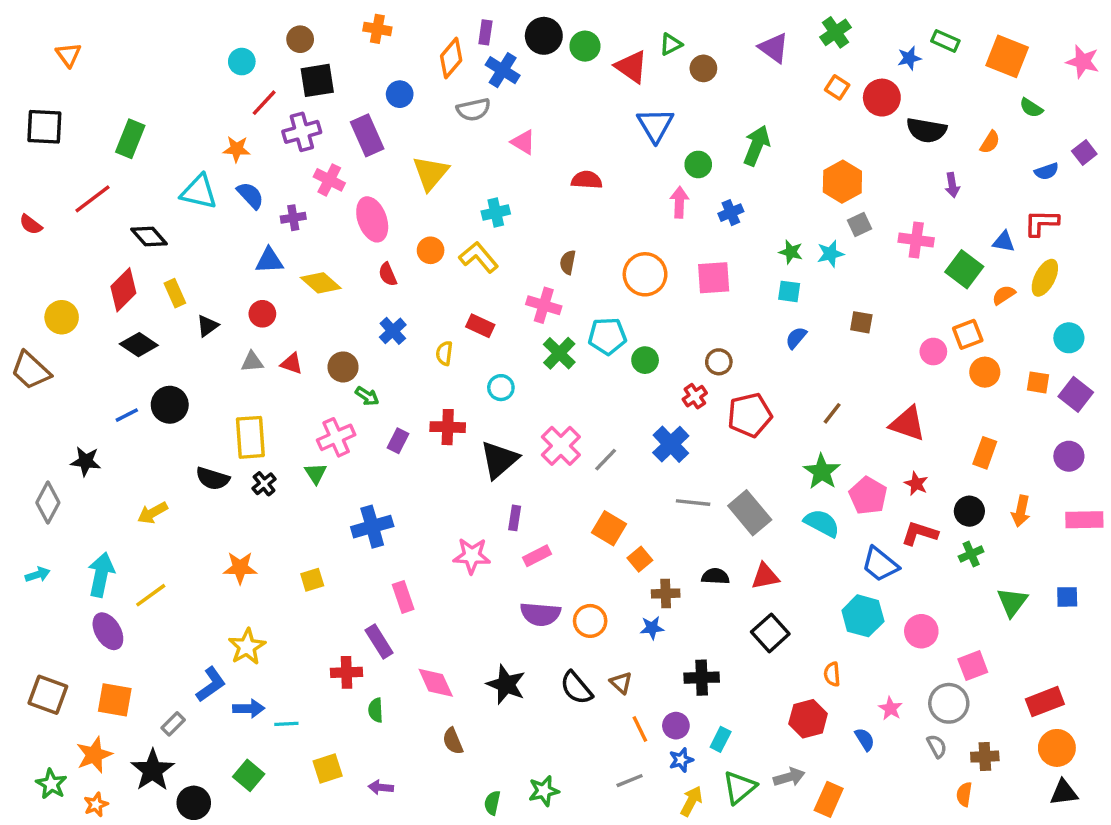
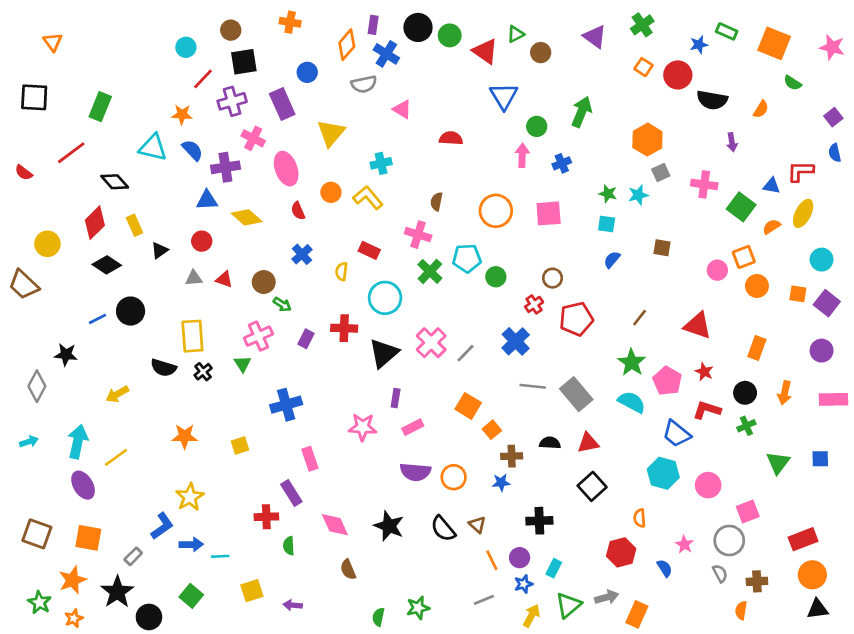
blue semicircle: (1047, 171) -> (835, 153), moved, turned 96
purple cross: (293, 218) -> (225, 167), size x1.5
cyan circle: (501, 388) -> (385, 298), size x1.6

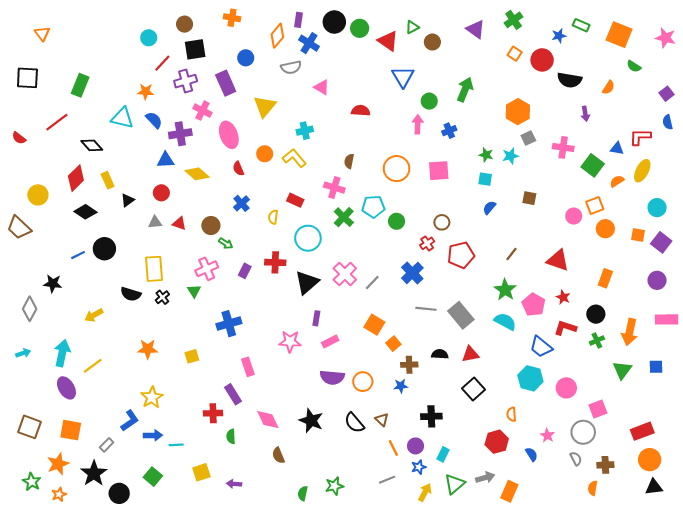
orange arrow: (785, 393) -> (630, 332), moved, size x1.4

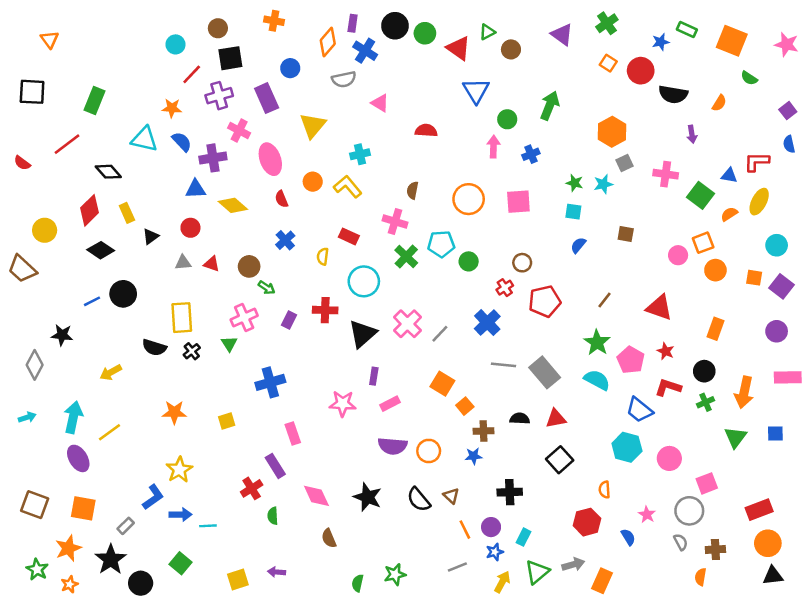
red cross: (213, 413) -> (252, 488), turned -30
yellow square: (201, 472) -> (238, 579), moved

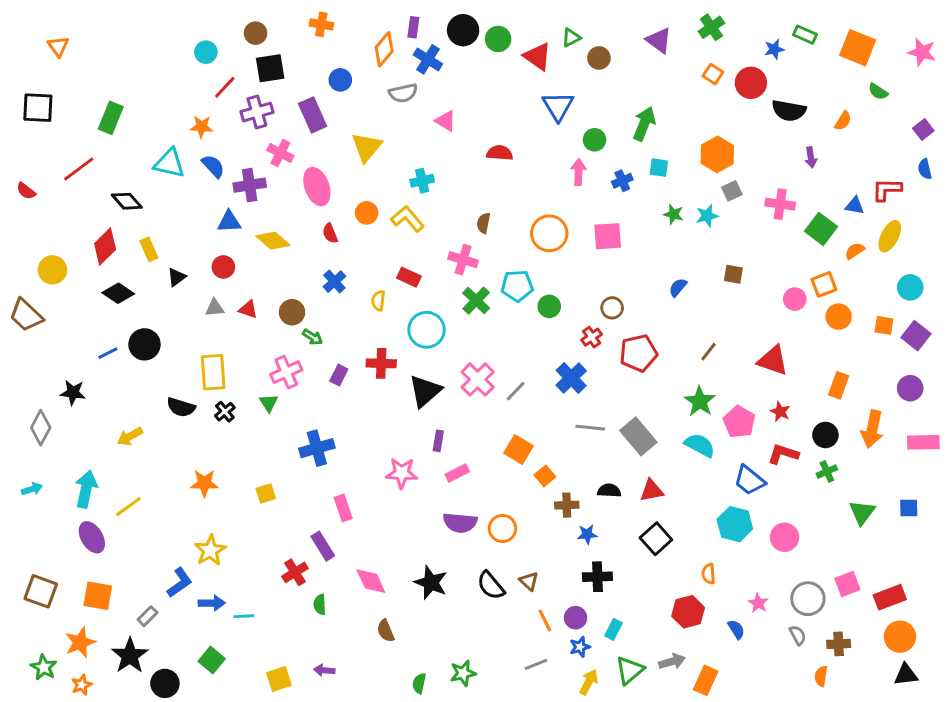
cyan square: (573, 212) -> (659, 168), moved
orange arrow: (744, 392) -> (872, 429), moved
blue star: (474, 456) -> (587, 534), moved
pink square: (707, 483) -> (847, 584), moved

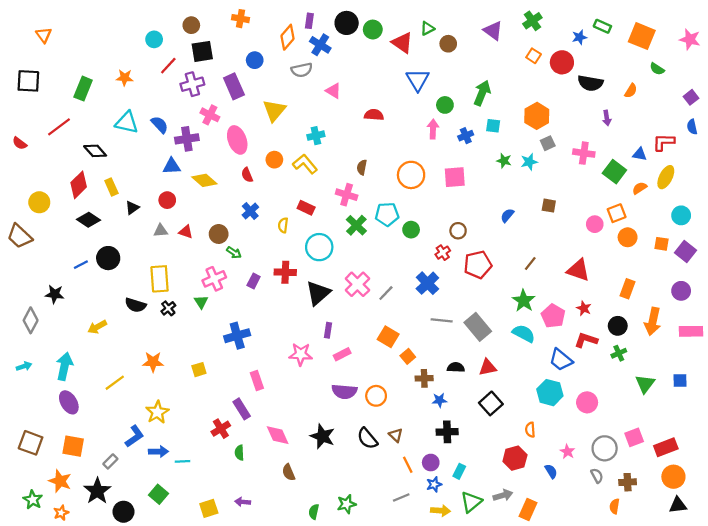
orange star: (201, 127) -> (125, 78), moved
yellow line: (128, 507) -> (115, 383), moved
orange star: (80, 642) -> (60, 481), turned -30
yellow arrow: (589, 682) -> (441, 511), turned 66

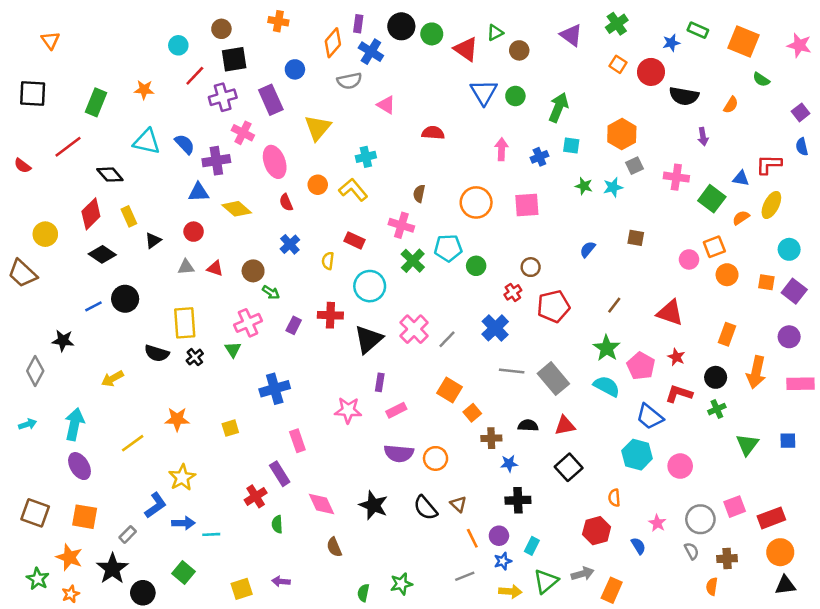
green circle: (445, 105) -> (515, 96), moved

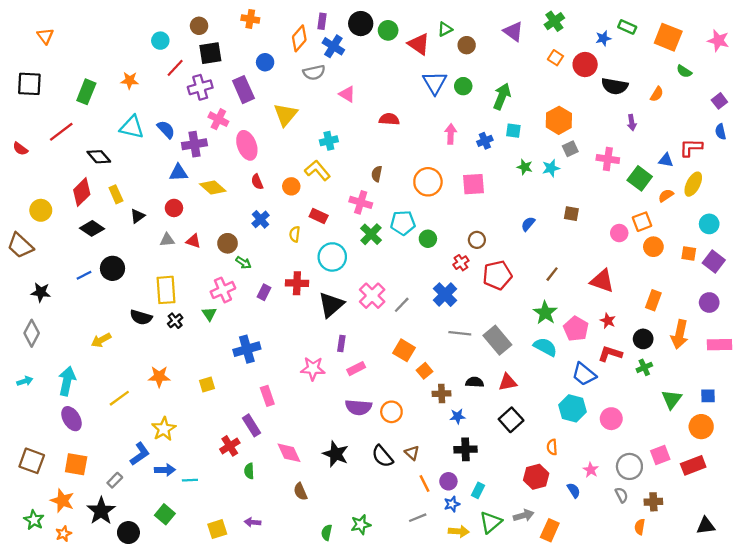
orange circle: (318, 185) -> (291, 186), moved
black star: (63, 341) -> (41, 292), moved
orange circle: (780, 552) -> (701, 427), moved

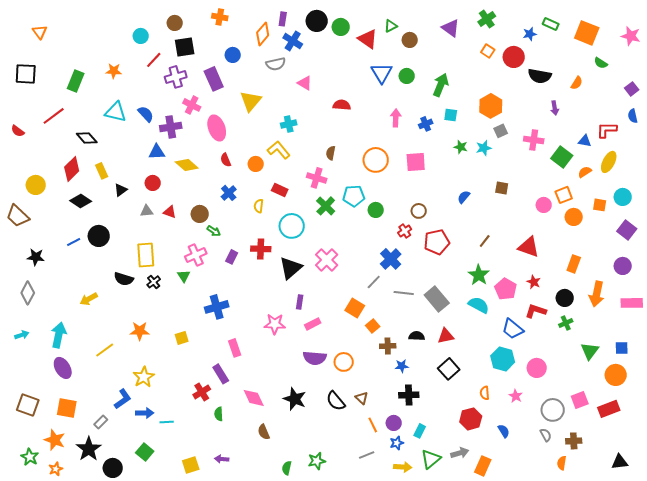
orange square: (689, 254) -> (600, 205), moved
gray line: (402, 305) -> (374, 282), moved
pink star: (591, 470) -> (516, 396), moved

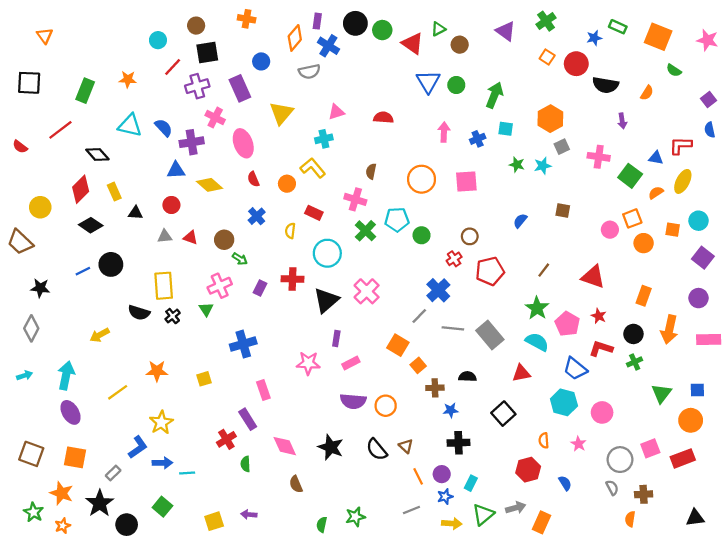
pink triangle: (305, 83) -> (336, 112), moved, turned -49
black triangle: (121, 190) -> (136, 213), turned 40
red triangle: (446, 336) -> (521, 373), moved

